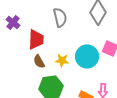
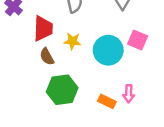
yellow star: (62, 60) -> (72, 41), moved

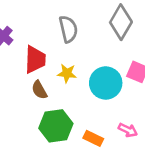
pink arrow: (129, 94) -> (128, 130), turned -66
orange rectangle: (107, 101) -> (93, 138), moved

